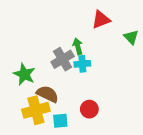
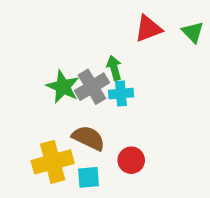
green triangle: (131, 37) -> (193, 32), moved
green star: (24, 74) -> (63, 87), moved
brown semicircle: (48, 94) -> (89, 138), moved

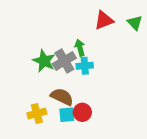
red circle: (131, 160) -> (82, 112), moved
yellow cross: (53, 162) -> (37, 113), size x0.7
cyan square: (89, 177) -> (67, 115), moved

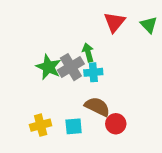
red triangle: (104, 20) -> (114, 22), turned -30
brown semicircle: (62, 97) -> (97, 107), moved
red circle: (82, 112) -> (116, 124), moved

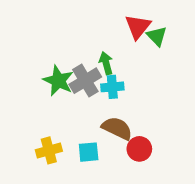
green triangle: (149, 25) -> (157, 36), moved

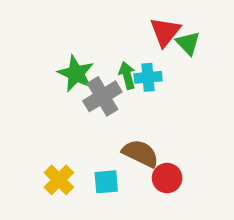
green star: (58, 81) -> (76, 74), moved
cyan cross: (112, 87) -> (148, 77), moved
yellow cross: (49, 150) -> (59, 180), turned -30

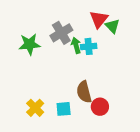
green star: (76, 74) -> (30, 44), moved, turned -30
gray cross: (102, 96) -> (61, 33), moved
brown semicircle: (140, 153) -> (84, 92), turned -130

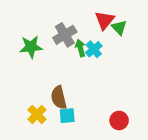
cyan cross: (89, 46) -> (94, 49), turned -35
brown semicircle: (84, 92) -> (59, 98), moved
red circle: (100, 107) -> (119, 120), moved

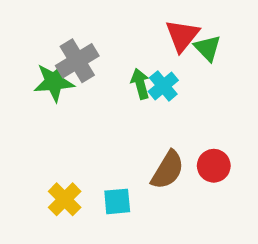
gray cross: (65, 35) -> (77, 61), moved
brown semicircle: (59, 98) -> (168, 170), moved, turned -135
red circle: (119, 120) -> (214, 166), moved

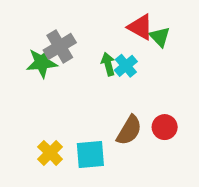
red triangle: (182, 36) -> (140, 27), turned -40
cyan square: (117, 201) -> (90, 155), size x1.4

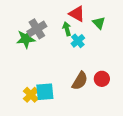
red triangle: (140, 27) -> (77, 14), moved
green arrow: (108, 64) -> (67, 29), moved
cyan square: (90, 155) -> (45, 92), moved

